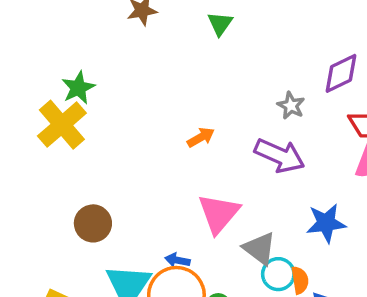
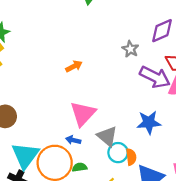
purple arrow: (280, 156) -> (155, 77), moved
blue arrow: (177, 260) -> (73, 140), moved

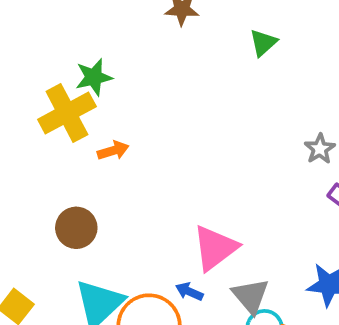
orange arrow: (74, 66) -> (113, 151), moved

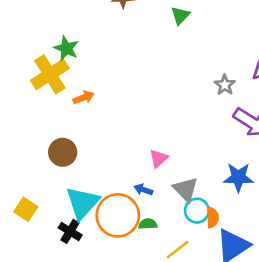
green star: (94, 77) -> (66, 48), turned -30
pink triangle: (215, 248) -> (159, 158), size x0.6

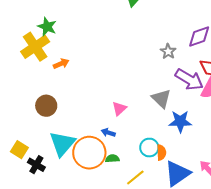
gray triangle: (186, 189) -> (161, 98), moved
black cross: (70, 231) -> (36, 165), moved

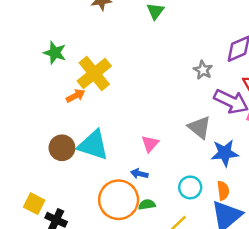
yellow cross: (35, 47) -> (94, 73), moved
cyan triangle: (62, 144) -> (93, 145), moved, turned -48
orange semicircle: (161, 152) -> (223, 191), moved

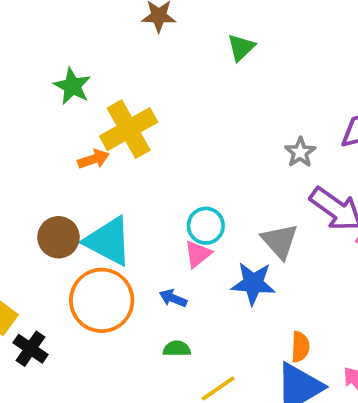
blue star: (225, 153) -> (253, 283), moved
cyan circle: (190, 187) -> (206, 226), moved
orange circle: (119, 200) -> (102, 300), moved

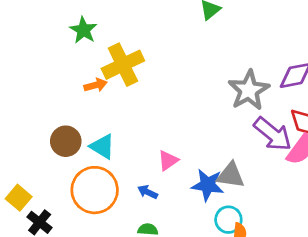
gray star: (300, 152) -> (249, 90), size x1.8
cyan circle: (206, 226) -> (228, 220), moved
cyan triangle: (108, 241) -> (102, 147), size x0.7
gray triangle: (280, 241) -> (231, 175), moved, turned -44

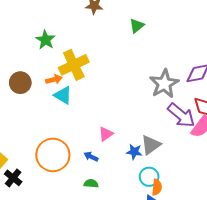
brown circle: (66, 141) -> (20, 83), moved
cyan triangle: (102, 147) -> (63, 95), moved
gray triangle: (231, 175) -> (151, 145), turned -45
blue star: (208, 185) -> (134, 152), size x0.7

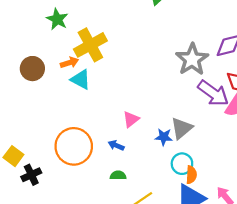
black cross: (13, 178) -> (31, 175), turned 30

